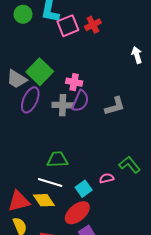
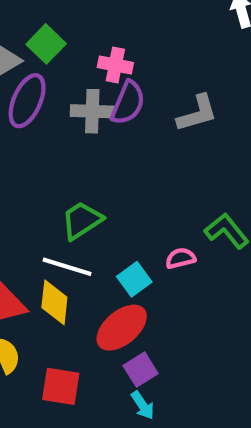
green square: (40, 72) -> (46, 44), size x0.7
green trapezoid: (57, 159) -> (82, 220), turned -30
yellow diamond: (44, 200) -> (54, 302), turned 40

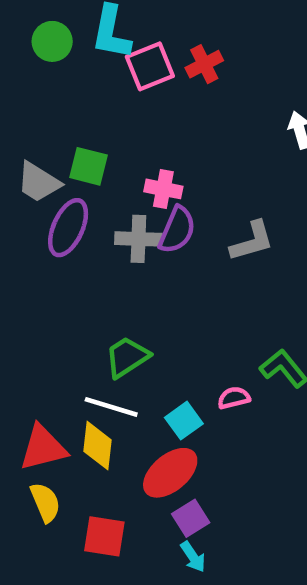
green square: (46, 44) -> (88, 166), turned -30

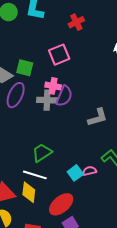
pink square: (150, 66) -> (59, 55), moved
pink cross: (163, 189) -> (53, 86), moved
gray L-shape: (252, 241) -> (98, 117), moved
cyan square: (184, 421) -> (75, 173), moved

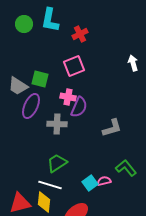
red cross: (76, 22) -> (80, 34), moved
gray cross: (47, 100) -> (57, 124), moved

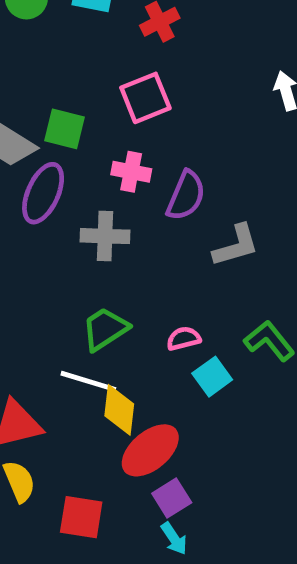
purple semicircle: (79, 107) -> (186, 196), moved
pink semicircle: (104, 181) -> (184, 338), moved
cyan square: (90, 183) -> (212, 377), moved
yellow diamond: (44, 202) -> (119, 410), moved

